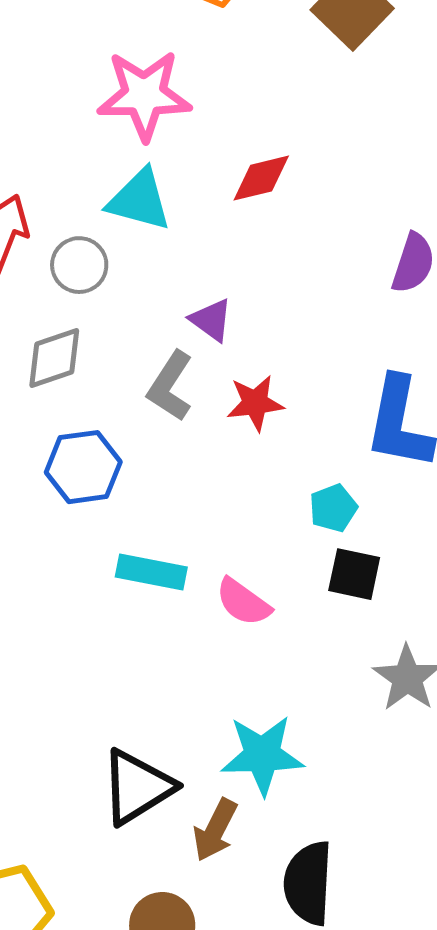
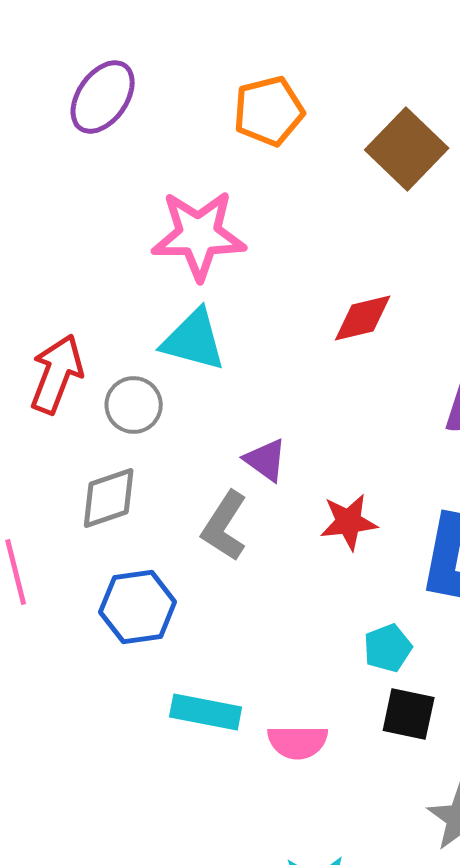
red diamond: (261, 178) -> (363, 318), moved
red star: (255, 403) -> (349, 522), moved
pink semicircle: (243, 602) -> (298, 742), turned -36

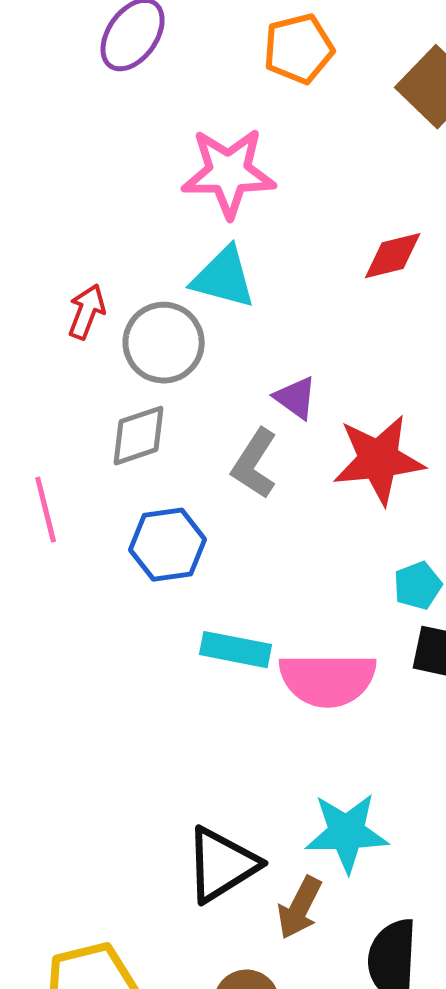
red arrow: (57, 374) -> (87, 312), size x0.7
gray circle: (134, 405) -> (164, 343), size x1.4
red star: (349, 522) -> (379, 460), size x1.6
pink semicircle: (298, 742) -> (328, 680), size x1.6

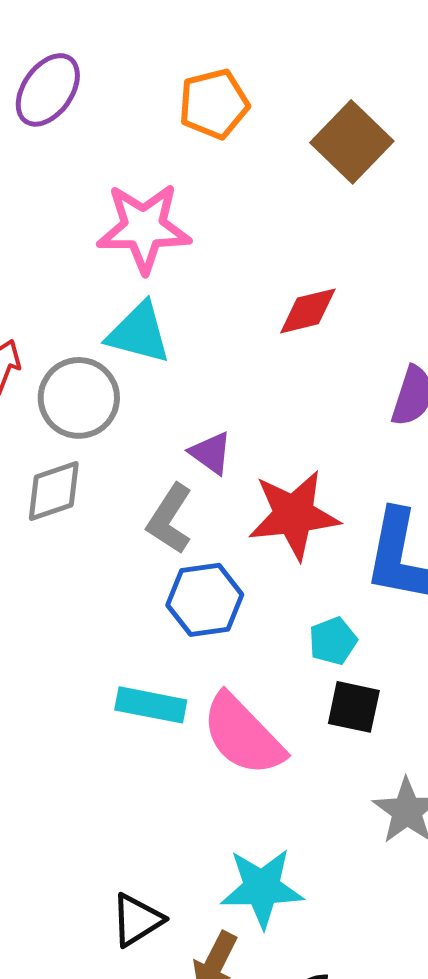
blue hexagon: (168, 545) -> (205, 600), moved
pink semicircle: (328, 680) -> (243, 735), turned 46
black triangle: (222, 865) -> (137, 920), size x0.7

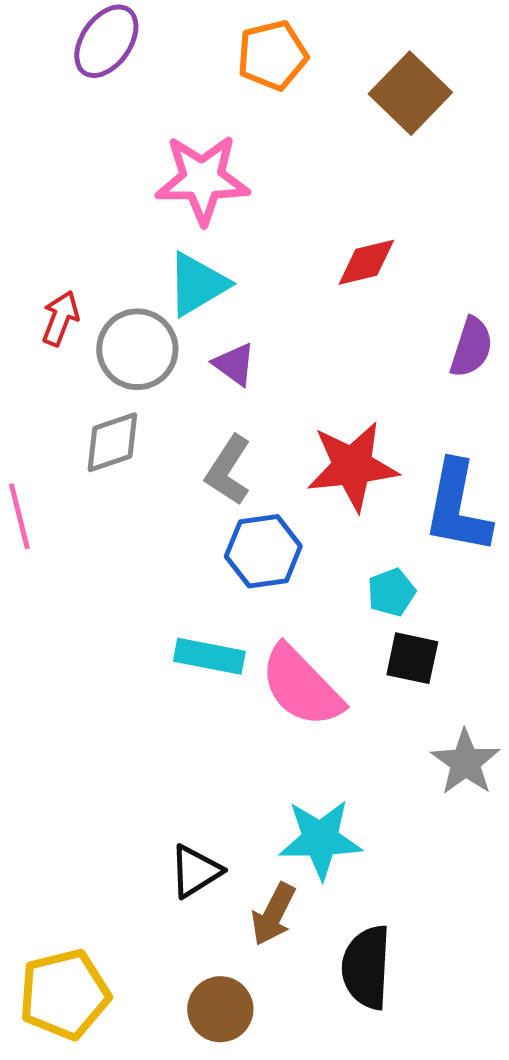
cyan triangle: (139, 333) -> (197, 284), turned -46
purple triangle: (211, 453) -> (234, 364), moved

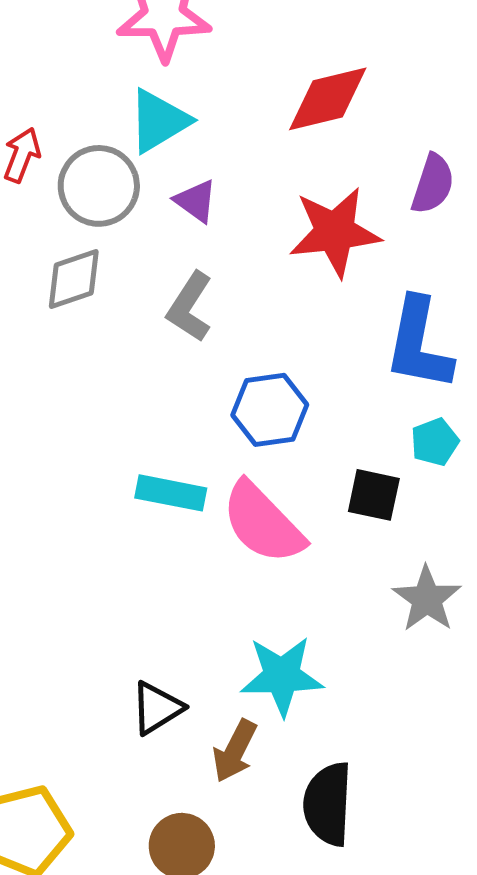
red diamond: (366, 262) -> (328, 99), size x1.4
red star: (352, 466) -> (335, 232), moved
blue hexagon: (263, 551) -> (270, 410), moved
cyan pentagon: (391, 592) -> (435, 442), moved

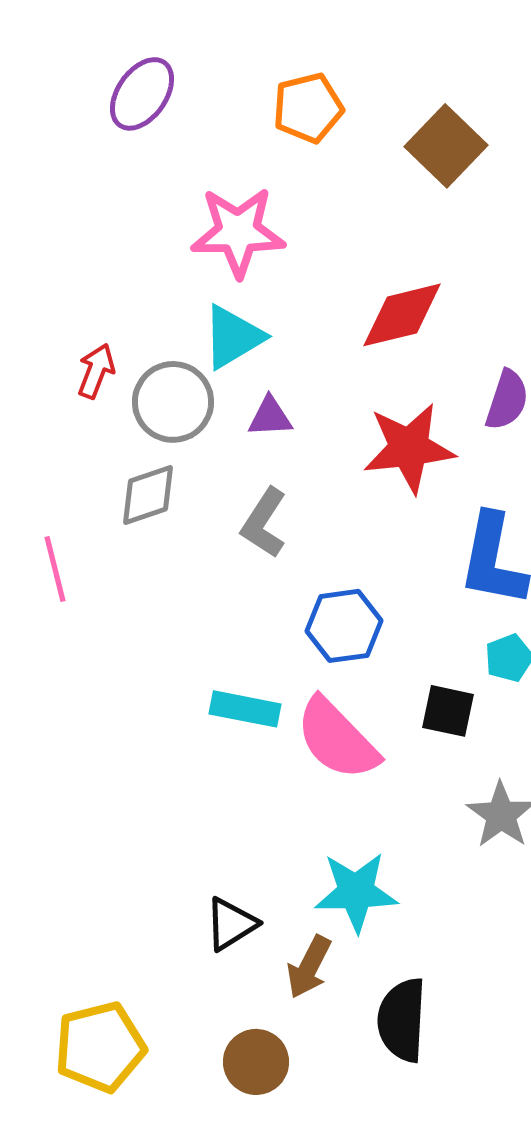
purple triangle: (196, 201) -> (270, 417), turned -39

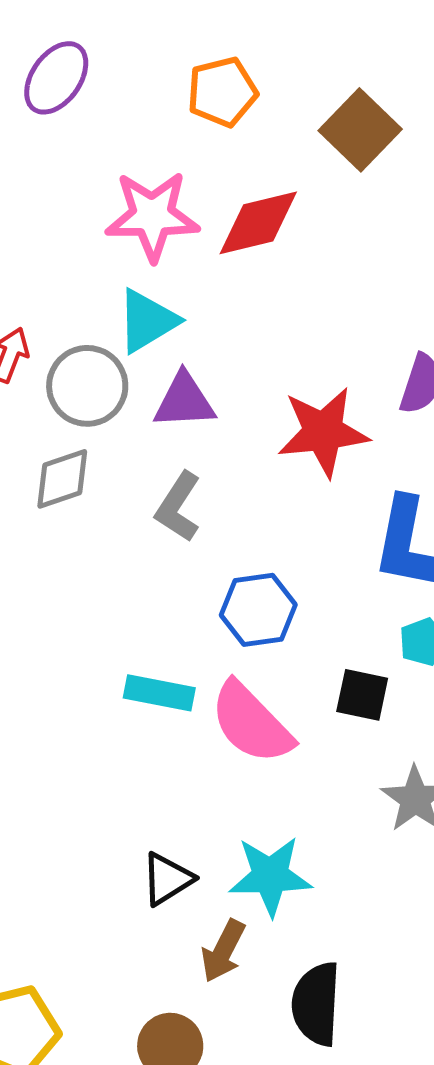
red diamond: (402, 315) -> (258, 223), moved
purple triangle: (270, 417) -> (184, 401), size x1.4
black triangle: (231, 924) -> (167, 879), moved

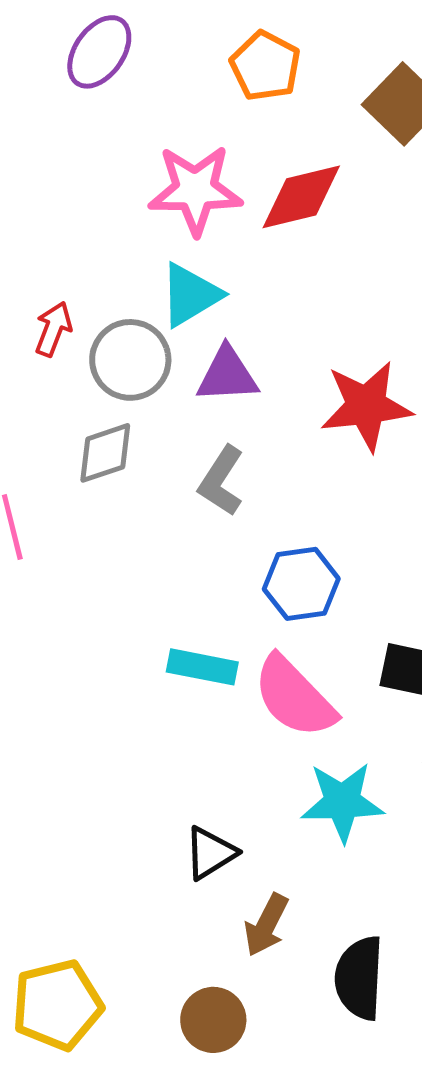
orange pentagon: (222, 92) -> (265, 66), turned -30
cyan star: (270, 876) -> (342, 802), moved

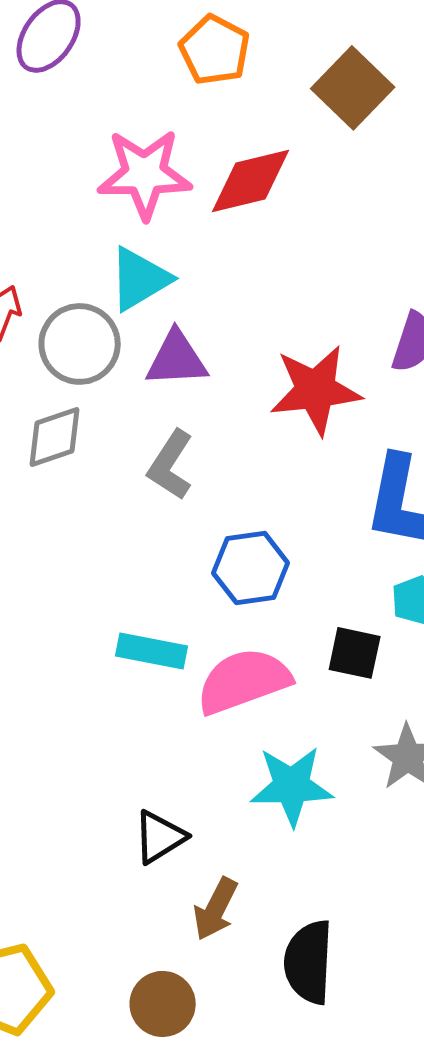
pink semicircle: (294, 697) -> (244, 681), turned 114

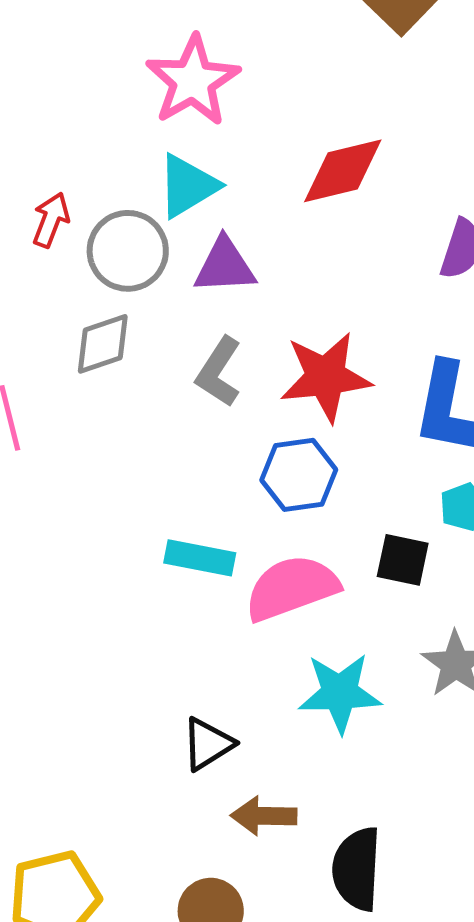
pink star: (145, 174) -> (193, 81), turned -30
red diamond: (251, 181) -> (343, 171), moved
red star: (316, 390) -> (326, 377), moved
brown arrow: (216, 909) -> (264, 816), turned 64

